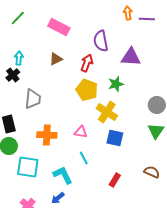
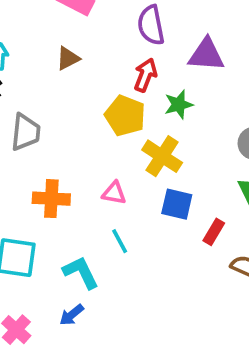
red arrow: (87, 63) -> (145, 75), moved
red rectangle: (115, 180) -> (214, 232), moved

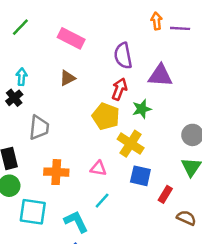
cyan line: (120, 241) -> (102, 201), turned 70

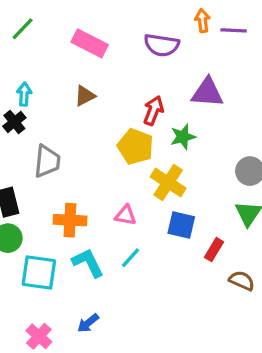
purple semicircle: (123, 56) -> (162, 45), moved, turned -70
cyan L-shape: (76, 222) -> (88, 263), moved

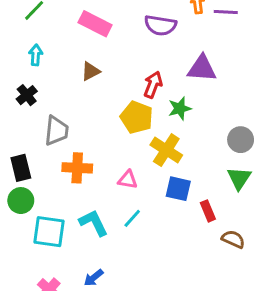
cyan arrow: (24, 94) -> (36, 55), moved
orange cross: (70, 220) -> (77, 168), moved
red rectangle: (214, 250) -> (208, 211), turned -54

